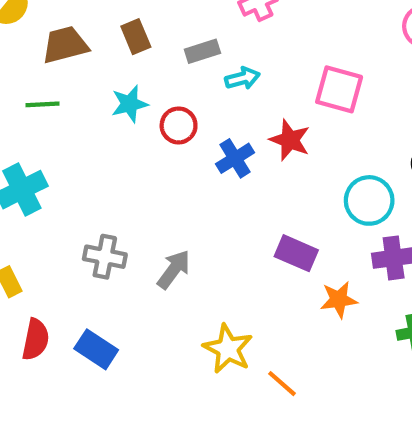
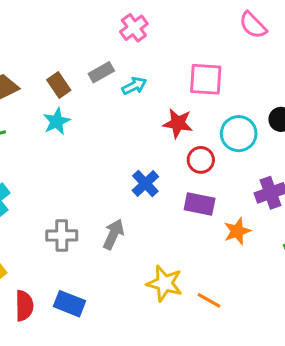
brown rectangle: (136, 37) -> (59, 85), moved
red circle: (179, 125) -> (201, 160), moved
blue cross: (235, 158) -> (145, 184), moved
cyan circle: (369, 200) -> (239, 134), moved

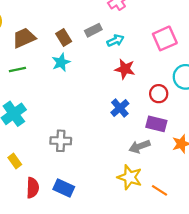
pink square: (206, 79) -> (165, 38), turned -30
red star: (178, 123) -> (125, 69), moved
gray arrow: (113, 234) -> (140, 146), moved, turned -138

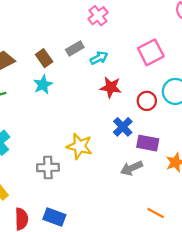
red circle: (159, 94) -> (147, 101), moved
blue cross: (120, 108) -> (123, 127), moved
yellow star: (130, 177) -> (79, 146), moved

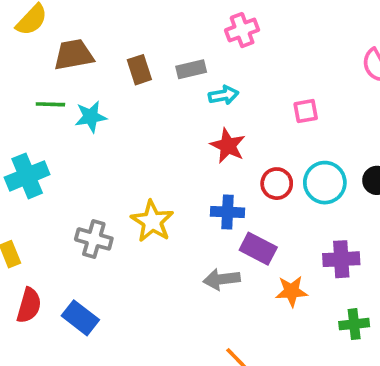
pink square: (151, 52) -> (306, 111), size x0.6
cyan star: (43, 85) -> (91, 117), moved
blue cross: (123, 127) -> (228, 212), turned 30

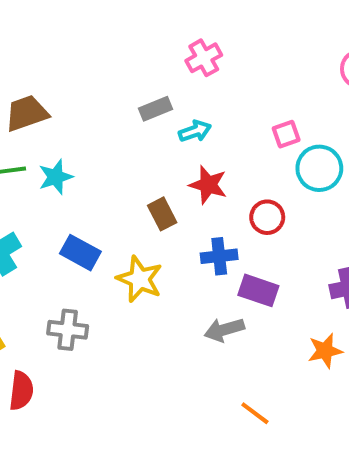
brown rectangle: (139, 70) -> (162, 214), moved
cyan circle: (325, 183) -> (319, 168), moved
gray cross: (94, 239) -> (68, 330), moved
orange star: (292, 291) -> (325, 351), moved
blue rectangle: (80, 318) -> (80, 253), moved

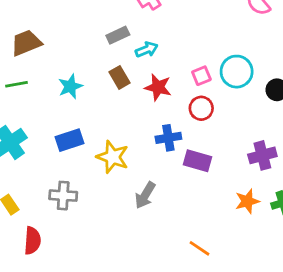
pink square: (286, 134) -> (201, 76), moved
cyan star: (56, 177) -> (70, 86), moved
brown rectangle: (162, 214) -> (119, 77), moved
blue rectangle: (80, 253) -> (70, 140), turned -44
gray arrow: (224, 330) -> (145, 195), moved, turned -40

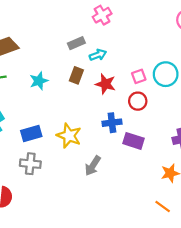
brown rectangle: (119, 77) -> (76, 75), turned 49
blue rectangle: (70, 140) -> (31, 134), moved
orange line: (200, 248) -> (163, 206), moved

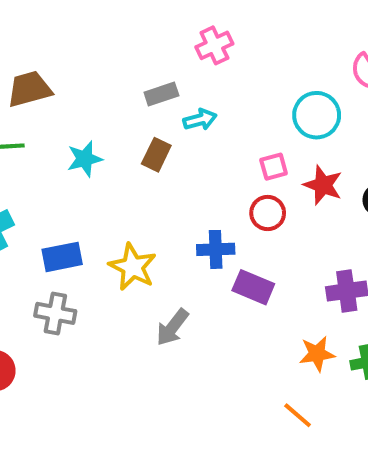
cyan circle: (166, 74) -> (317, 115), moved
red star: (105, 84) -> (323, 185), moved

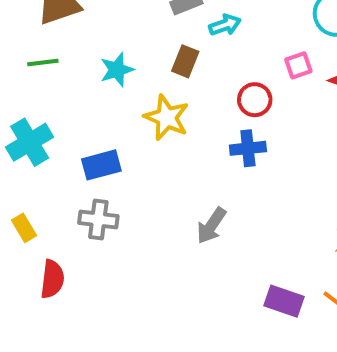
red circle: (268, 213) -> (255, 100), moved
yellow star: (133, 267) -> (167, 117), moved
purple rectangle: (253, 287) -> (284, 301), moved

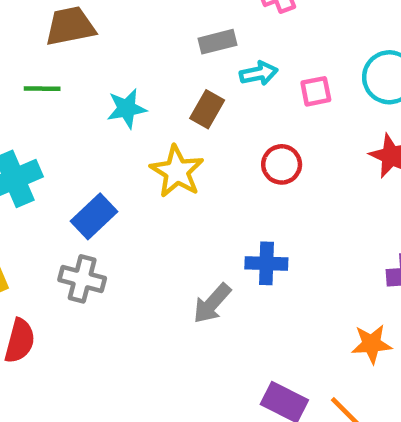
pink square: (298, 65) -> (316, 91), moved
blue cross: (248, 148) -> (266, 263), moved
blue rectangle: (101, 165) -> (94, 216), turned -36

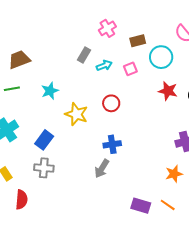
gray rectangle: (217, 42) -> (84, 55), turned -35
brown rectangle: (207, 109) -> (138, 41), moved, turned 56
red circle: (282, 164) -> (111, 103), moved
blue cross: (266, 263) -> (112, 144), moved

